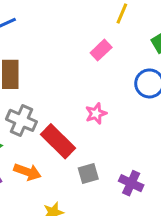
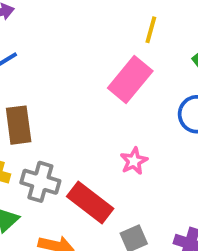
pink rectangle: (101, 50) -> (130, 80), size x1.6

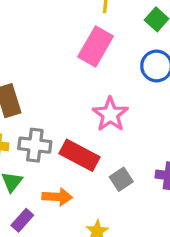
pink star: (134, 161) -> (110, 114), size x1.5

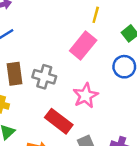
gray cross: (35, 145) -> (44, 77), moved

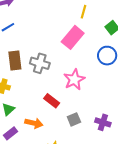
red rectangle: (59, 121) -> (52, 101), size x0.7

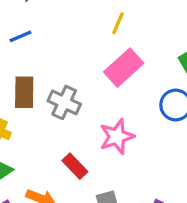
yellow line: (84, 12) -> (118, 23), moved

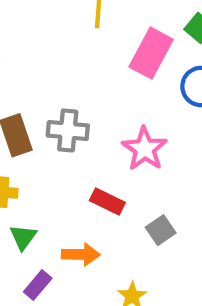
pink rectangle: (124, 68) -> (151, 53), moved

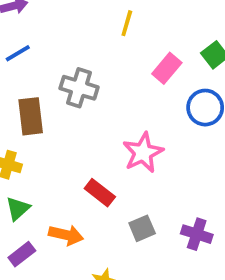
pink rectangle: (151, 53) -> (167, 68), size x0.7
gray cross: (68, 131) -> (79, 88), moved

